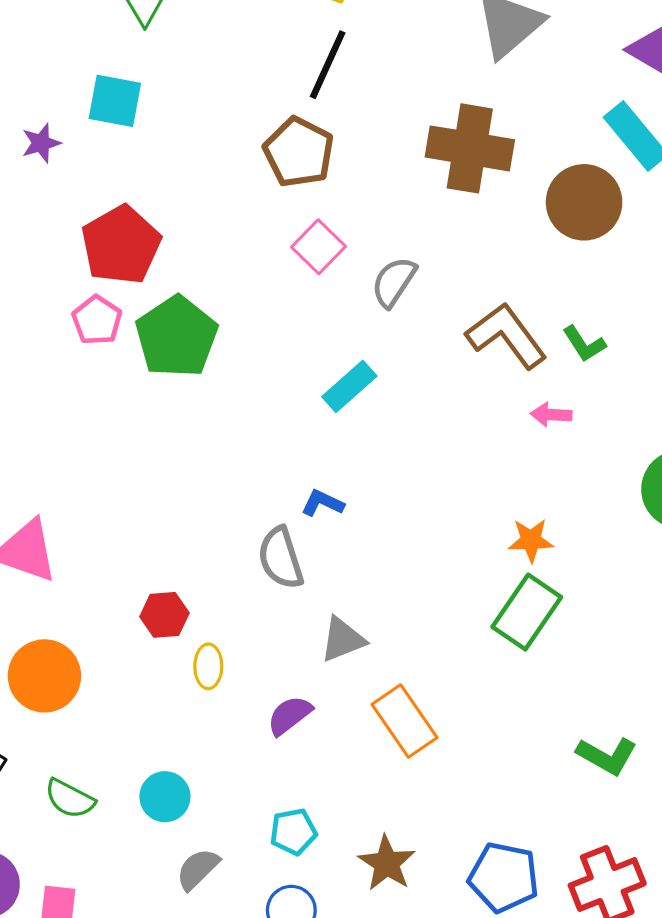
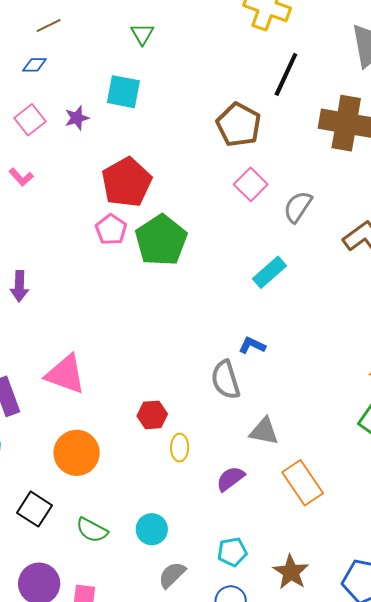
black line: (328, 65) -> (286, 74), moved
gray triangle: (343, 640) -> (264, 431), turned 32

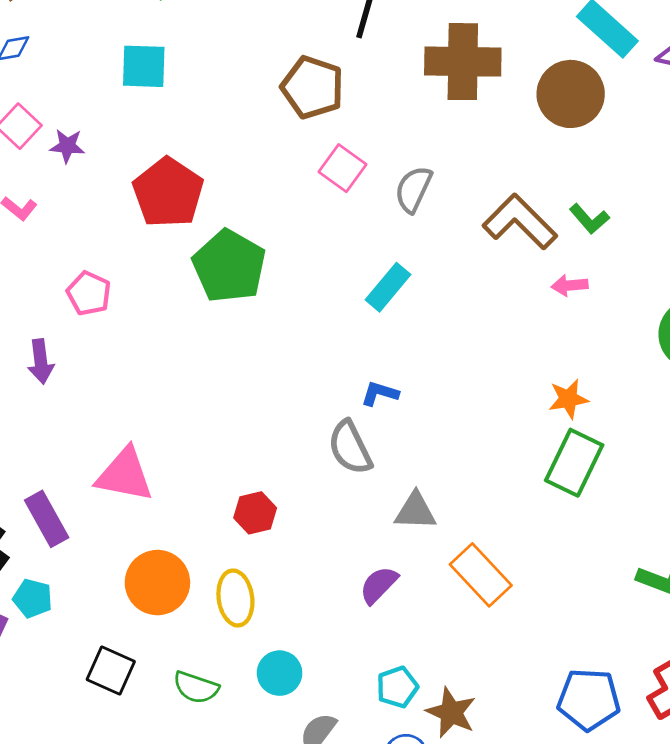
purple star: (77, 118) -> (67, 146), moved, turned 30
pink pentagon: (111, 229) -> (89, 293), moved
yellow ellipse: (180, 448) -> (235, 598), moved, size x1.4
brown star: (291, 572) -> (451, 712), moved

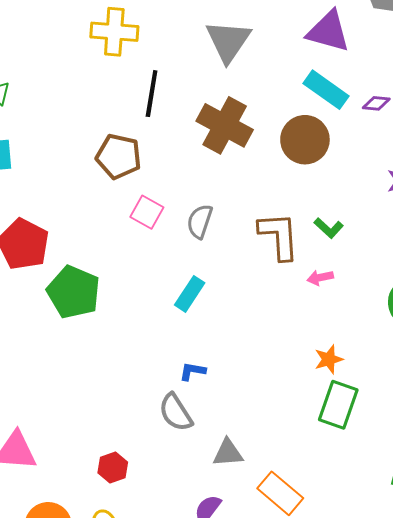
brown cross: (463, 62) -> (225, 125), turned 34
brown L-shape: (520, 222) -> (279, 236), turned 48

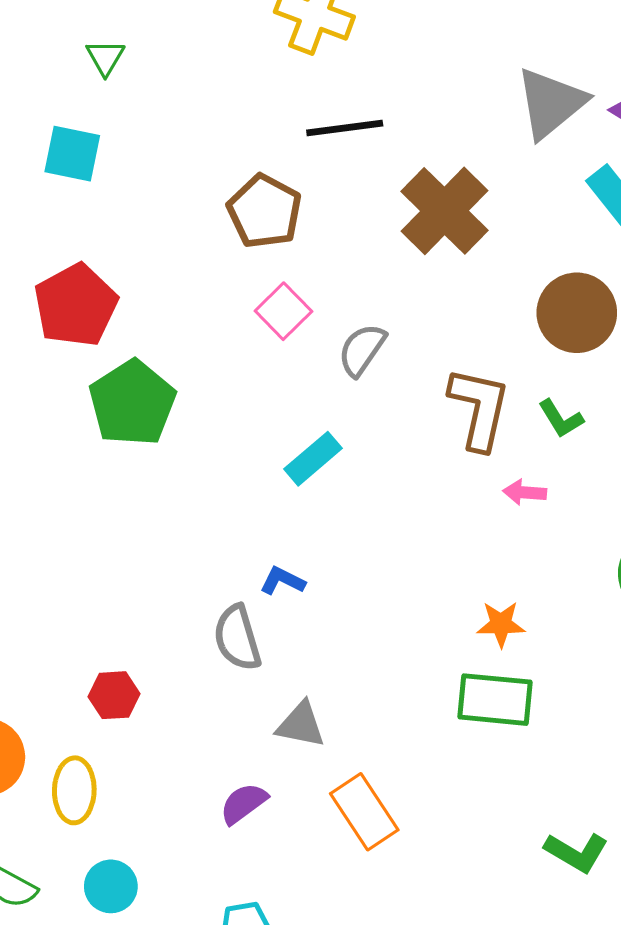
gray triangle: (228, 41) -> (551, 103), moved
black line: (152, 94) -> (345, 128), turned 57
brown circle: (305, 140) -> (577, 313), moved
green rectangle: (338, 405) -> (495, 700), turned 60

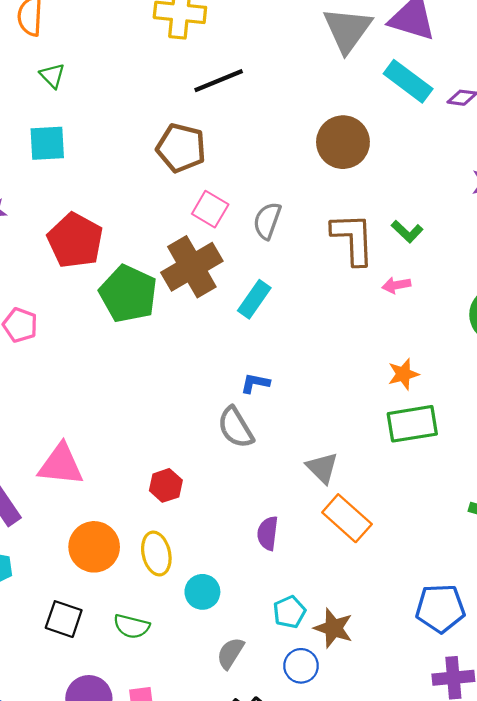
brown cross: (444, 211) -> (192, 267), moved, turned 30
brown circle: (577, 313) -> (343, 142), moved
gray triangle: (301, 725) -> (322, 468), moved, turned 48
purple semicircle: (244, 803) -> (268, 533), turned -32
cyan circle: (111, 886) -> (202, 592), moved

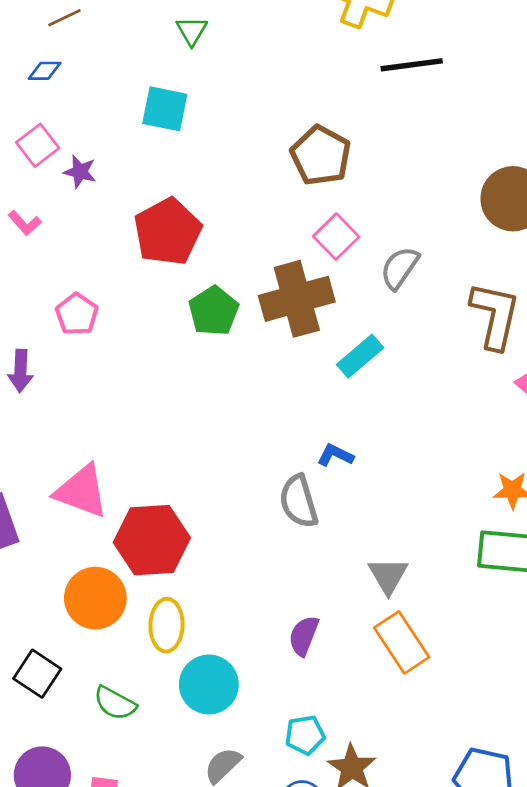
black line: (219, 81) -> (412, 65), moved
green pentagon: (128, 294) -> (214, 311), size x0.7
red hexagon: (166, 485) -> (152, 540), moved, size x1.8
cyan circle: (202, 592) -> (209, 685), size x1.4

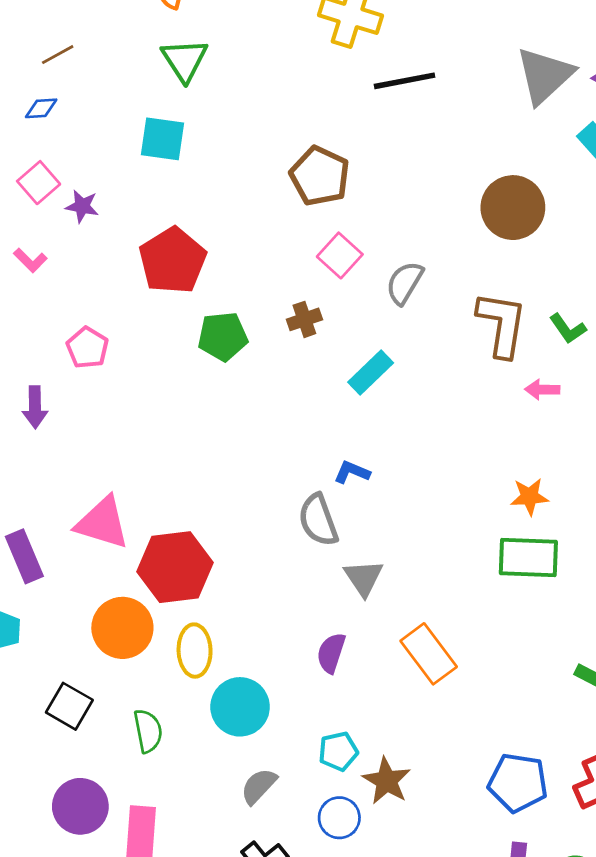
green triangle: (192, 31) -> (184, 60), size x1.5
brown cross: (297, 299) -> (304, 319), size x0.5
green pentagon: (214, 311) -> (223, 336), turned 30
gray triangle: (388, 576) -> (364, 578), moved
green semicircle: (115, 703) -> (148, 731), turned -126

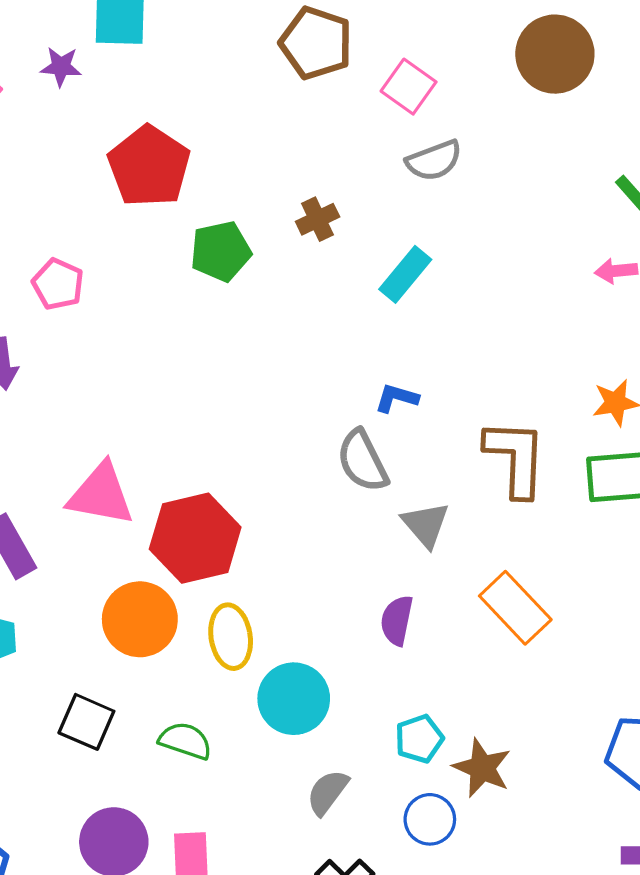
purple star: (82, 206) -> (61, 67), moved
pink square: (340, 255) -> (409, 87), moved
gray semicircle: (405, 283) -> (434, 161), turned -135
brown L-shape: (502, 324) -> (516, 458), moved
green semicircle: (148, 731) -> (185, 741), turned -54

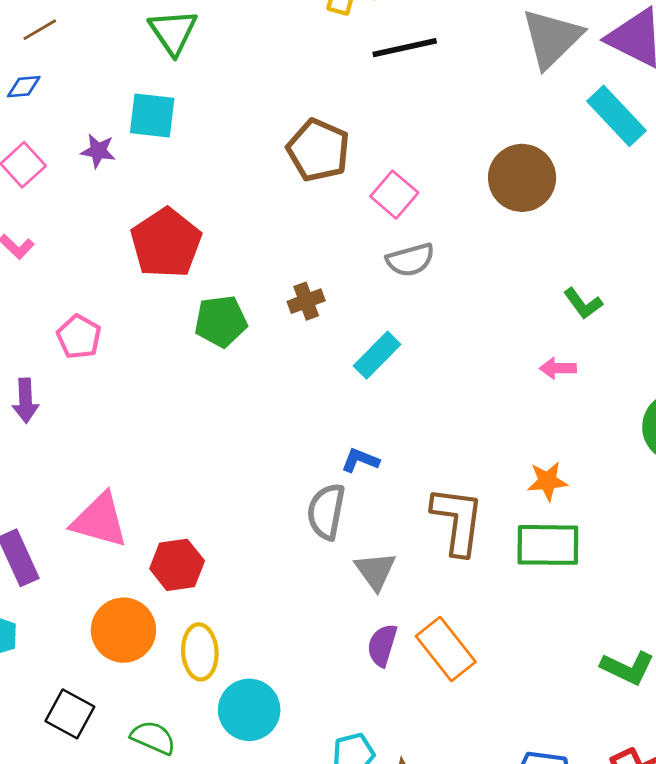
gray semicircle: (362, 461) -> (326, 512), turned 32
red hexagon: (195, 538) -> (177, 565), size x0.7
purple semicircle: (397, 620) -> (382, 645), moved

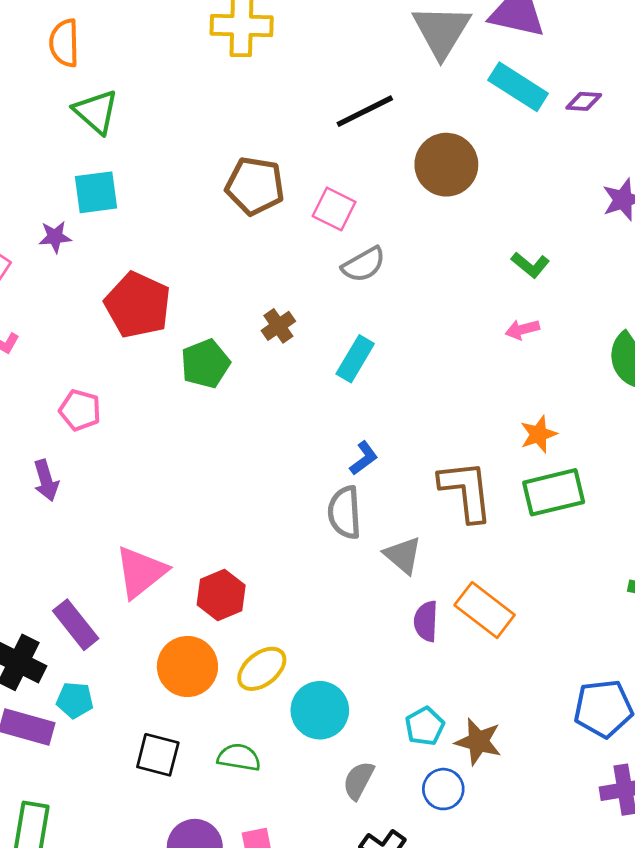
black line: (405, 48) -> (365, 111), moved
blue L-shape: (360, 460) -> (364, 458), turned 136
pink triangle: (100, 520) -> (141, 572), turned -40
yellow ellipse: (200, 652) -> (262, 669), turned 69

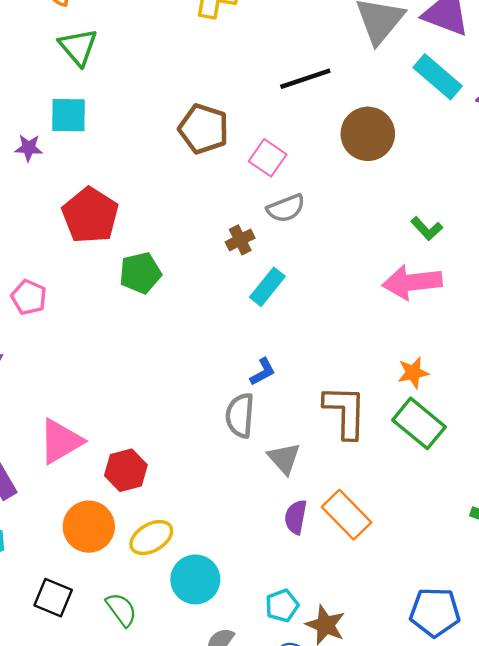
brown cross: (278, 326) -> (240, 240), moved
pink arrow: (522, 329) -> (412, 282), size x2.0
green rectangle: (554, 492) -> (419, 423), turned 45
green semicircle: (239, 757) -> (121, 610), turned 36

